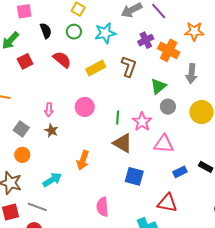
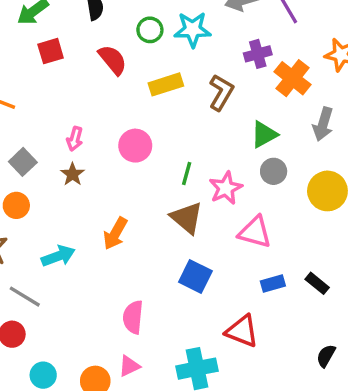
green circle: (74, 32) -> (150, 30), moved

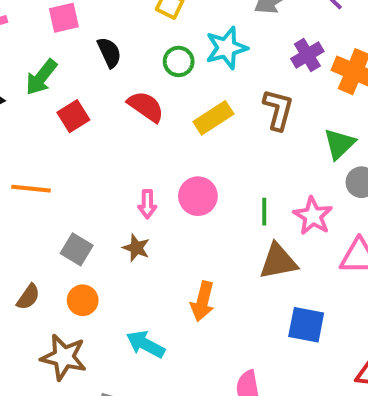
pink arrow: (75, 139) -> (147, 204), moved
brown triangle: (187, 218) -> (278, 261), turned -36
cyan arrow: (58, 256) -> (146, 344), turned -116

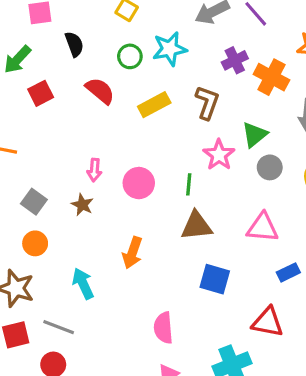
pink circle: (198, 196) -> (139, 183), moved
pink star: (313, 216) -> (219, 155), moved
cyan arrow: (146, 344) -> (83, 284), turned 32

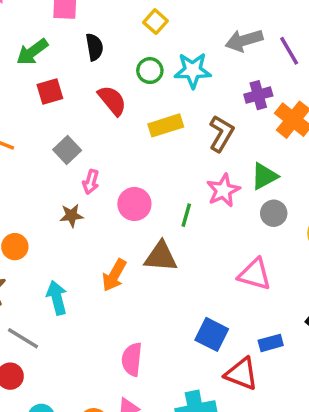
gray square: (34, 202) -> (67, 150), moved
brown star: (82, 205) -> (71, 216), turned 30
brown triangle: (196, 226) -> (161, 257), moved
blue rectangle: (288, 272) -> (271, 343), moved
blue square: (215, 279) -> (212, 334), moved

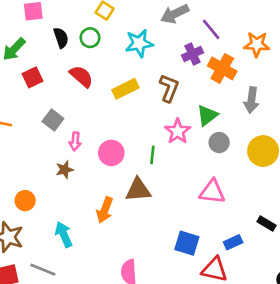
purple line: (289, 51) -> (211, 29), moved
green circle: (150, 71) -> (90, 38), moved

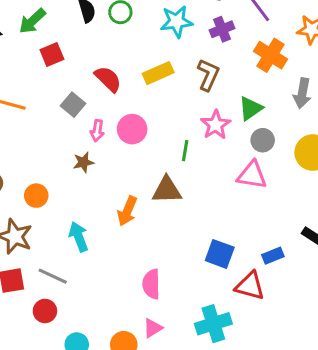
purple cross: (192, 54) -> (222, 29), moved
red semicircle: (81, 76) -> (108, 79), moved
pink circle: (111, 153) -> (132, 129), moved
pink triangle: (212, 192) -> (252, 175), moved

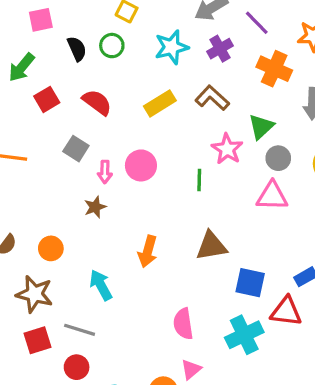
brown L-shape: (208, 75) -> (212, 98), turned -64
red semicircle: (108, 79) -> (97, 102), moved
brown triangle: (167, 190) -> (211, 246), moved
cyan cross: (213, 324) -> (244, 335), moved

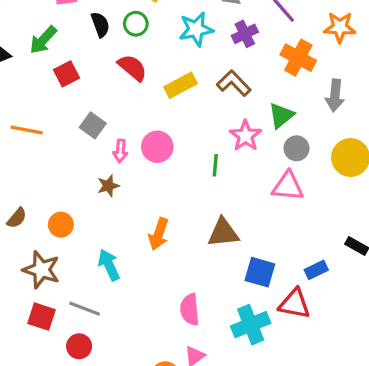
red semicircle: (97, 102) -> (132, 68), moved
red square: (38, 340) -> (41, 317), turned 32

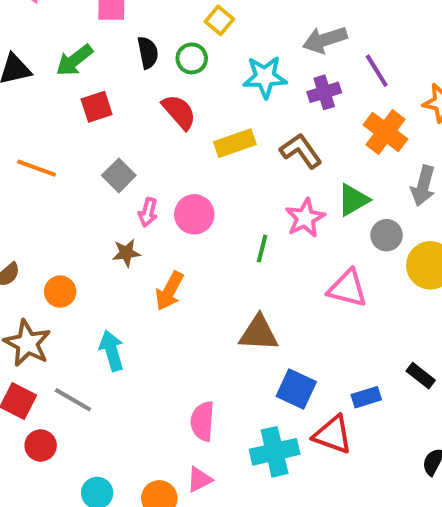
gray circle: (297, 148) -> (387, 235), moved
orange arrow: (159, 234) -> (169, 291), moved
red circle: (79, 346) -> (41, 445), moved

